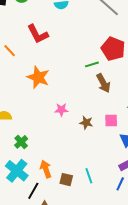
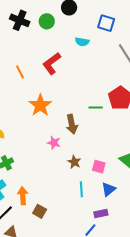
red L-shape: (38, 34) -> (52, 63), turned 65
brown arrow: (103, 83) -> (72, 124), moved
cyan line: (89, 176) -> (81, 189), moved

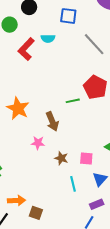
red L-shape: (52, 63) -> (26, 49), moved
orange arrow: (23, 196) -> (16, 200), turned 102

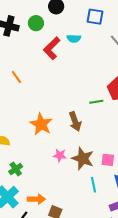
orange star: (18, 108) -> (41, 124), moved
pink star: (38, 143) -> (60, 155), moved
brown star: (61, 158) -> (83, 159), size x1.6

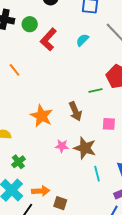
green circle: (36, 23) -> (30, 24), moved
cyan semicircle: (74, 38) -> (82, 40), moved, turned 136
pink square: (108, 160) -> (109, 124), moved

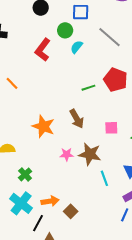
green circle: (30, 24) -> (65, 30), moved
green line: (96, 91) -> (88, 88), moved
brown square: (60, 203) -> (71, 211), turned 32

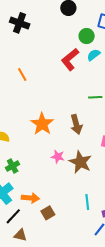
red L-shape: (43, 50) -> (70, 59), moved
cyan line: (104, 178) -> (87, 202), moved

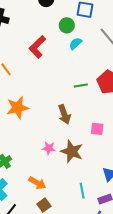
red L-shape: (70, 59) -> (37, 47), moved
orange star: (42, 124) -> (17, 108), moved, turned 30
orange arrow: (30, 198) -> (37, 183), moved, turned 30

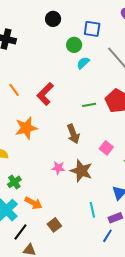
red L-shape: (37, 47) -> (45, 94), moved
pink square: (97, 129) -> (106, 148), turned 32
orange arrow: (37, 183) -> (33, 203), moved

